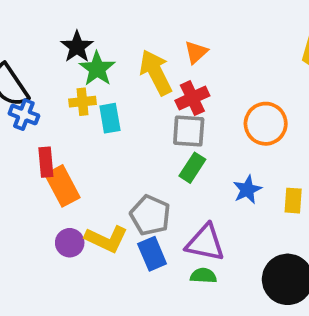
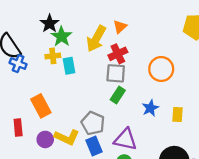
yellow arrow: (156, 72) -> (96, 39), turned -124
red rectangle: (46, 162) -> (18, 128), moved

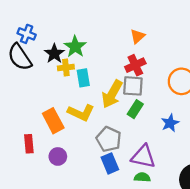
black star: (50, 23) -> (54, 54), moved
yellow arrow: (96, 39) -> (112, 94), moved
blue cross: (18, 64) -> (27, 34), moved
yellow L-shape: (67, 137) -> (81, 113), moved

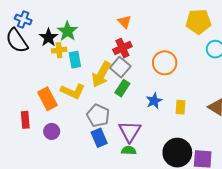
orange triangle: (138, 36) -> (125, 22), turned -32
gray square: (133, 86) -> (120, 67), turned 36
purple triangle: (143, 156) -> (130, 131), turned 50

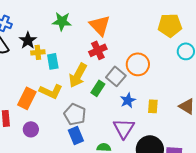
orange triangle: (125, 22) -> (100, 25), size x1.6
green star: (67, 31) -> (62, 21), moved, turned -30
gray square: (120, 67) -> (116, 76), moved
orange rectangle: (47, 99) -> (27, 98), turned 55
purple triangle: (130, 131) -> (124, 128), moved

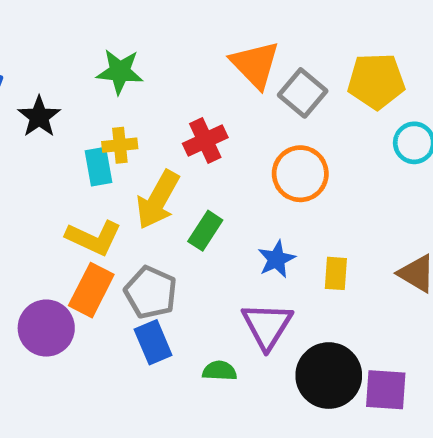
orange triangle: (100, 25) -> (255, 64), moved
yellow cross: (38, 52) -> (120, 145), moved
gray square: (116, 76) -> (303, 93), moved
orange rectangle: (27, 98) -> (91, 290), moved
purple circle: (31, 129) -> (46, 328), size x1.5

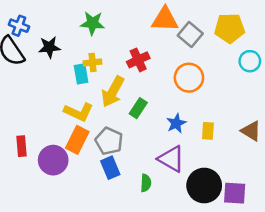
orange triangle: (255, 64) -> (165, 19), turned -44
black star: (39, 117) -> (49, 47), turned 30
purple triangle: (267, 326) -> (171, 159), turned -32
green semicircle: (220, 371) -> (146, 183), turned 90

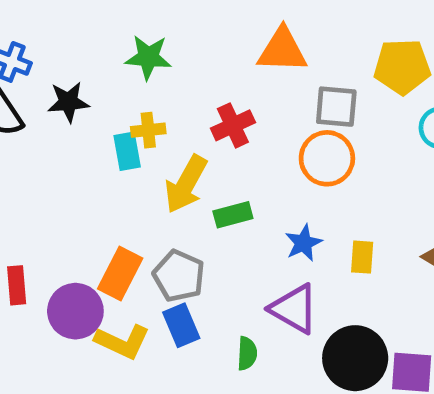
gray square: (190, 35) -> (336, 107), moved, turned -35
green rectangle: (138, 108) -> (233, 215), turned 42
yellow L-shape: (79, 112) -> (122, 342), moved

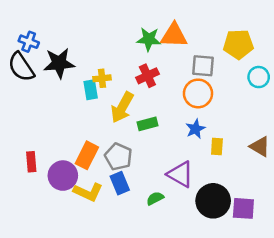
green star: (148, 57) -> (149, 39), moved
black star: (68, 102) -> (59, 63), size x1.4
blue star: (303, 243) -> (195, 129), moved
green semicircle: (247, 353) -> (155, 198), turned -120

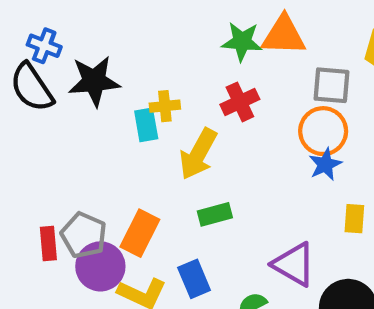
green rectangle: (147, 124) -> (215, 214), moved
blue star: (195, 129) -> (325, 164), moved
gray pentagon: (118, 157) -> (84, 235), moved

